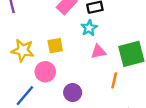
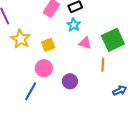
yellow star: (23, 50) -> (21, 39), moved, turned 30
pink triangle: (98, 51) -> (85, 43), turned 40

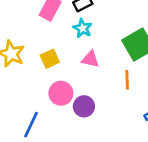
pink triangle: (85, 43) -> (90, 59), moved
pink circle: (44, 68) -> (61, 93), moved

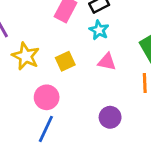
pink circle: (61, 93) -> (47, 97), moved
purple circle: (84, 106) -> (110, 117), moved

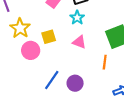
pink circle: (47, 97) -> (31, 50), moved
blue line: (46, 129) -> (52, 80), moved

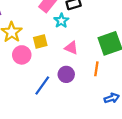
cyan star: (77, 18) -> (61, 21), moved
purple circle: (75, 83) -> (66, 74), moved

